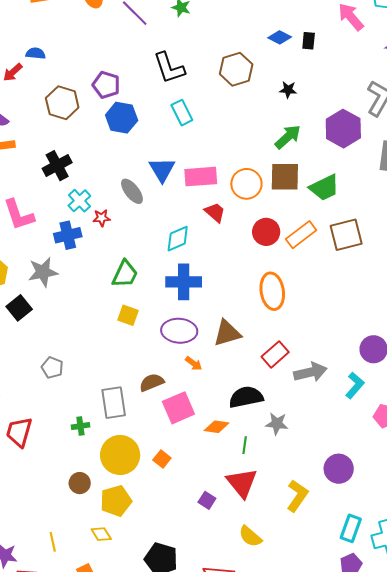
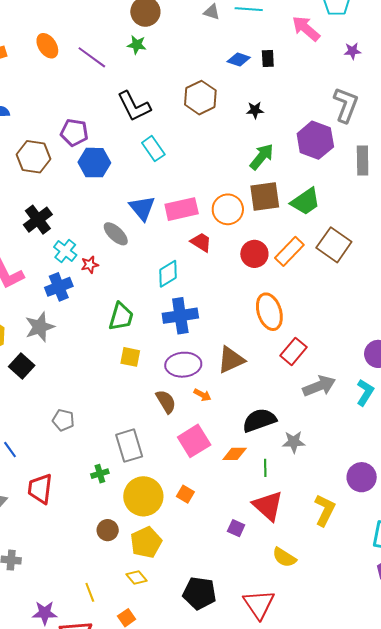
brown square: (346, 235) -> (334, 245), turned -32
red rectangle: (275, 354) -> (294, 351), moved
brown semicircle: (152, 382) -> (166, 402), moved, turned 90

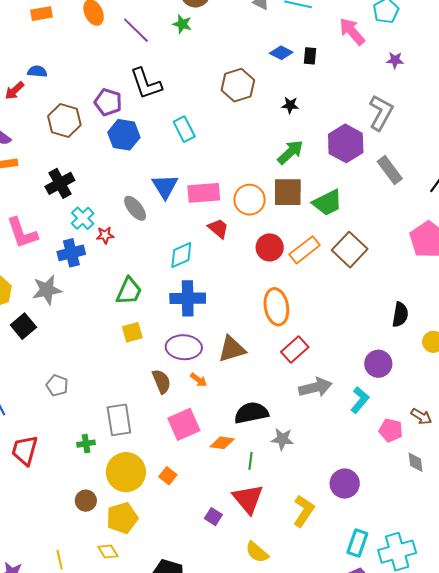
black L-shape: (134, 106) -> (146, 84), moved
gray rectangle: (363, 160) -> (390, 170), turned -44
yellow square: (130, 357) -> (132, 332), turned -35

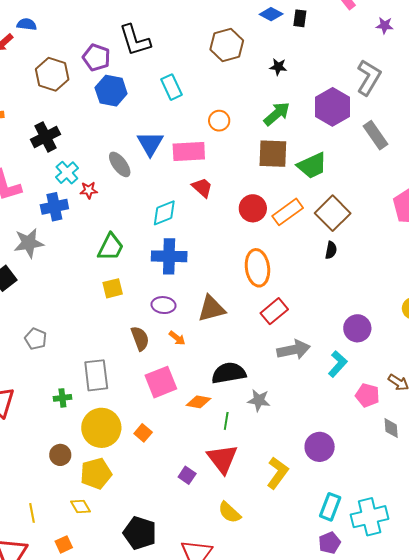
orange circle: (249, 200) -> (219, 121), moved, size x0.7
black semicircle: (400, 315) -> (331, 250), moved, size x0.7
purple ellipse: (184, 347) -> (164, 305), size x0.7

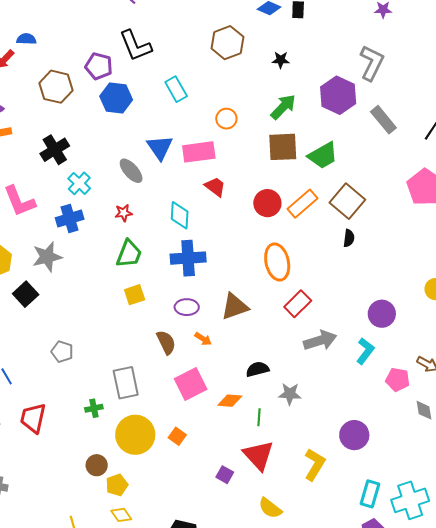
red star: (89, 190) -> (124, 213), moved
cyan diamond: (164, 213) -> (180, 215), turned -60
black semicircle: (229, 373) -> (257, 369), size x0.7
yellow pentagon: (96, 474) -> (117, 485), moved, size x0.7

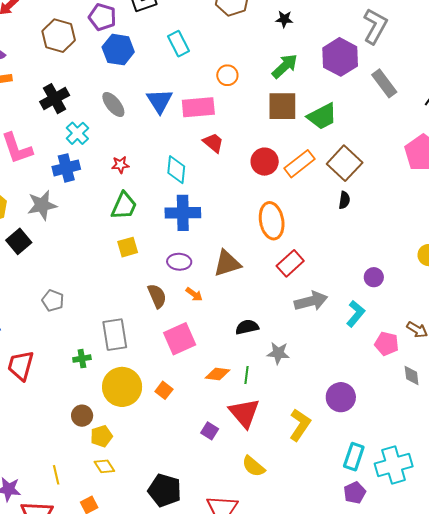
gray ellipse: (131, 171) -> (113, 104), moved
purple circle: (382, 314) -> (374, 277), size x0.7
orange diamond: (230, 401) -> (218, 374), moved

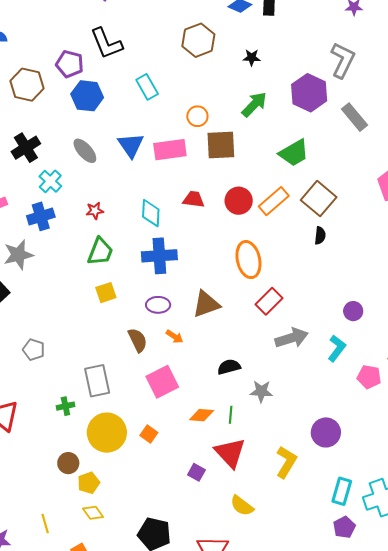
brown square: (282, 106) -> (221, 145), moved
red trapezoid: (213, 143) -> (194, 199), moved, turned -30

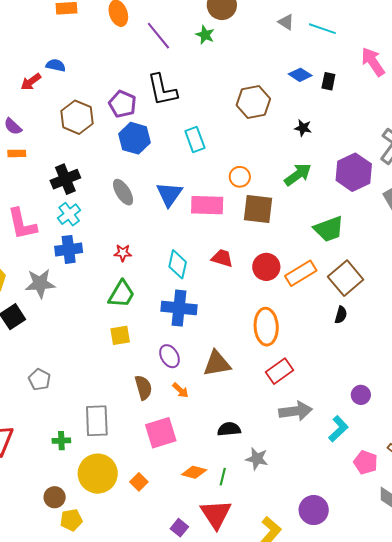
cyan cross: (50, 181) -> (69, 214), moved
purple ellipse: (158, 305) -> (170, 356), turned 50

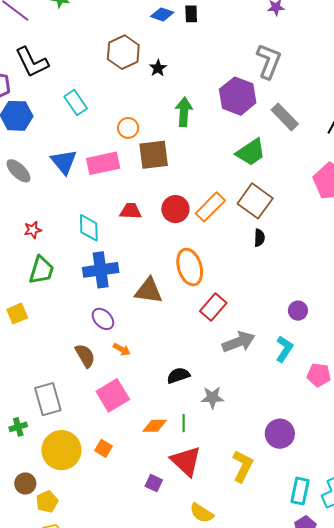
black star: (303, 128) -> (158, 68), moved, turned -30
green arrow: (298, 175) -> (184, 112), turned -36
green trapezoid: (329, 229) -> (251, 152), moved
yellow square: (120, 335) -> (17, 314), moved
brown triangle: (217, 363) -> (149, 291), moved, turned 32

